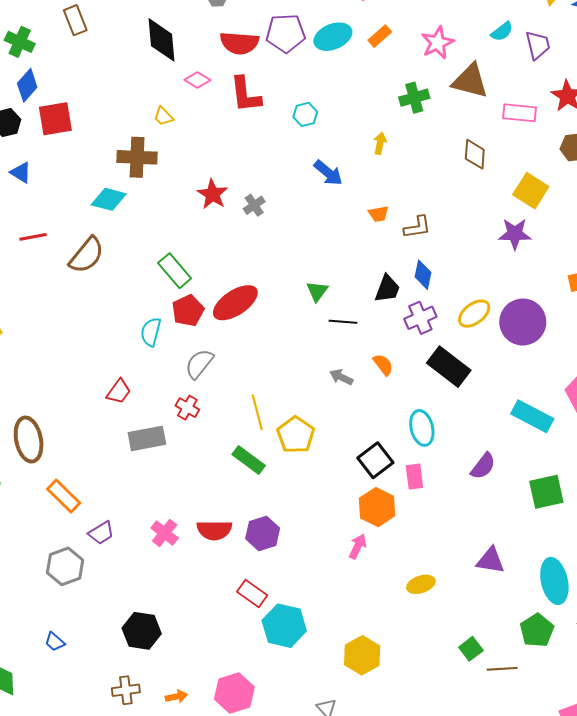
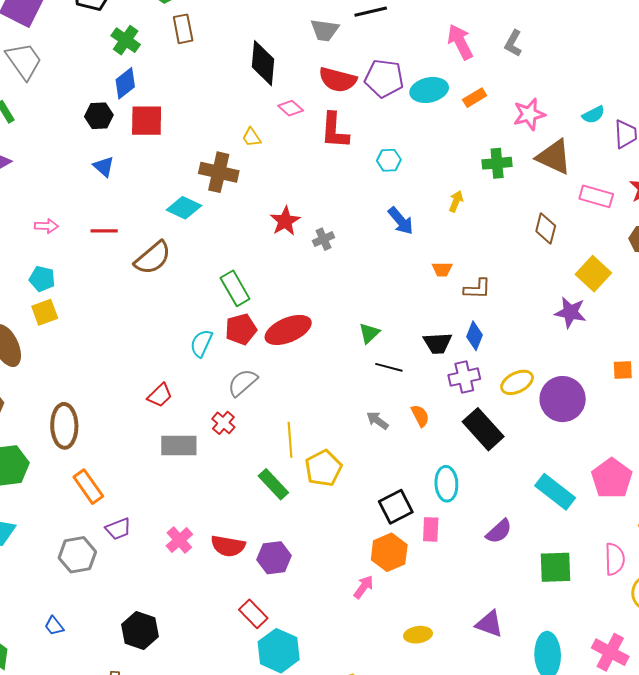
black trapezoid: (387, 289) -> (438, 343), turned 56

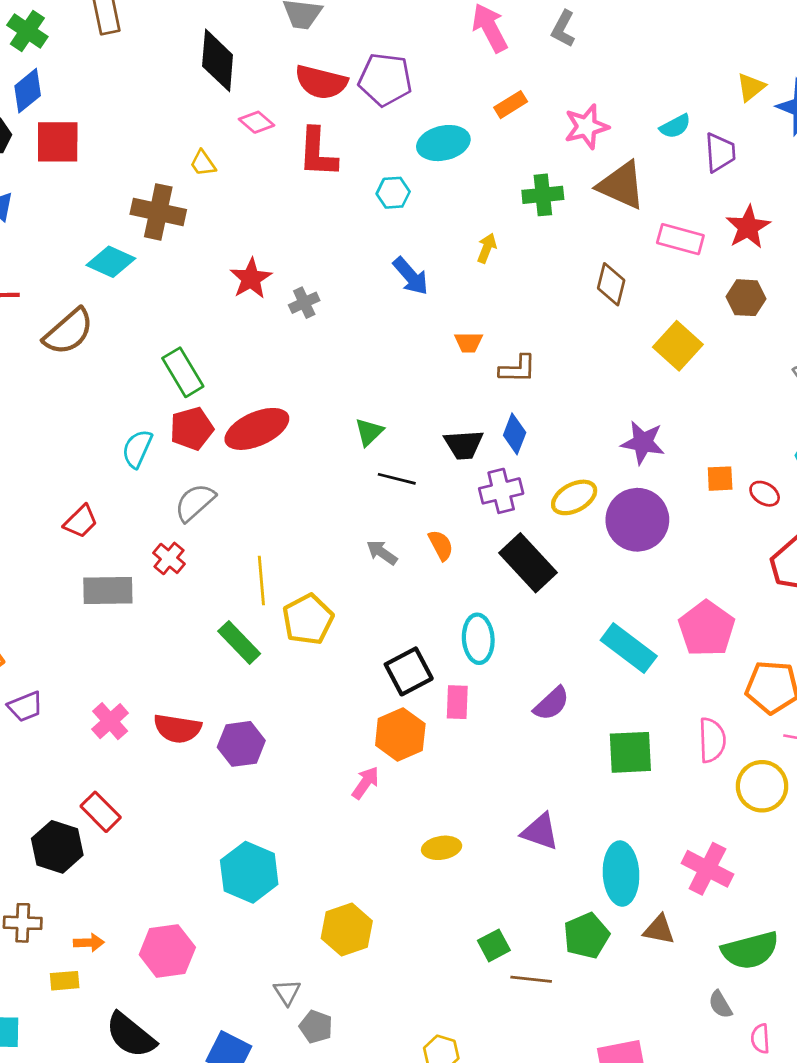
cyan ellipse: (429, 90) -> (443, 143), moved
purple star: (570, 312) -> (643, 443), moved
red rectangle: (253, 614) -> (101, 812), moved

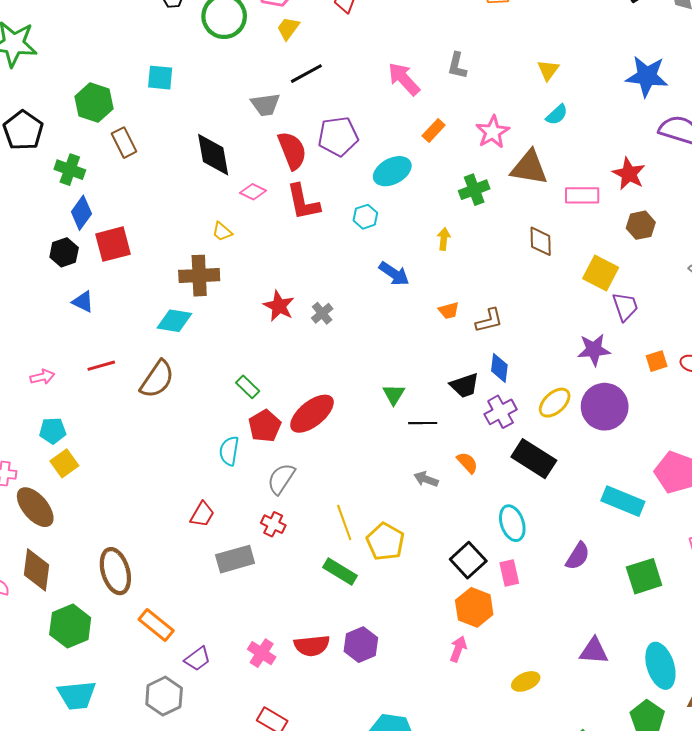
red semicircle: (321, 82) -> (292, 150), turned -111
yellow triangle: (751, 87) -> (548, 70), moved
purple trapezoid: (720, 152) -> (625, 307), moved
green rectangle: (183, 372) -> (248, 387), size x0.7

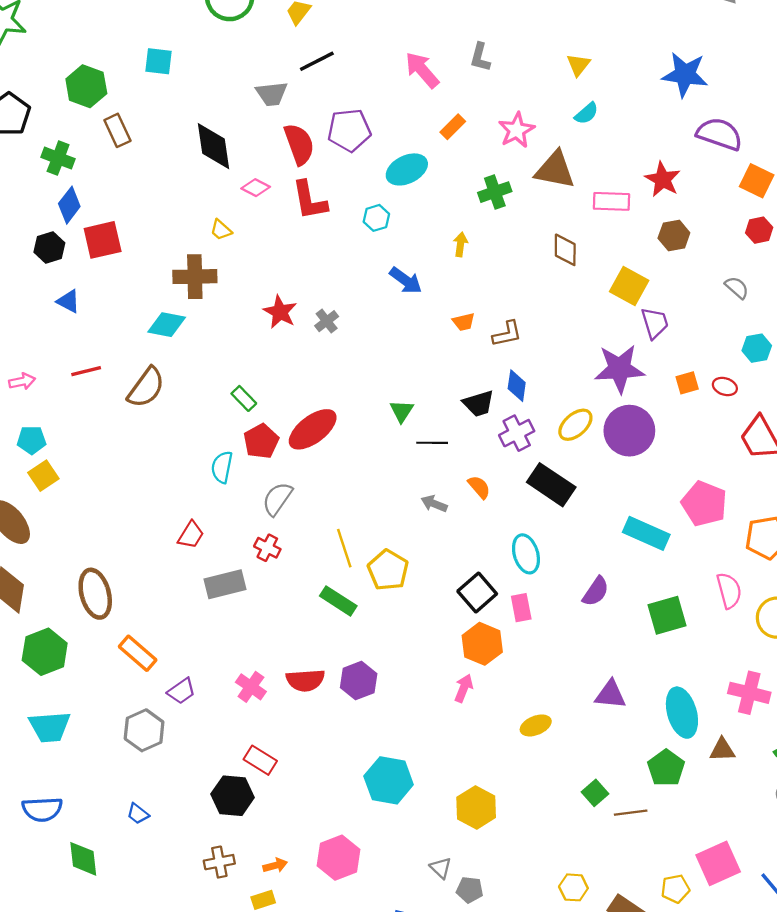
purple star: (594, 350) -> (619, 369), size x1.4

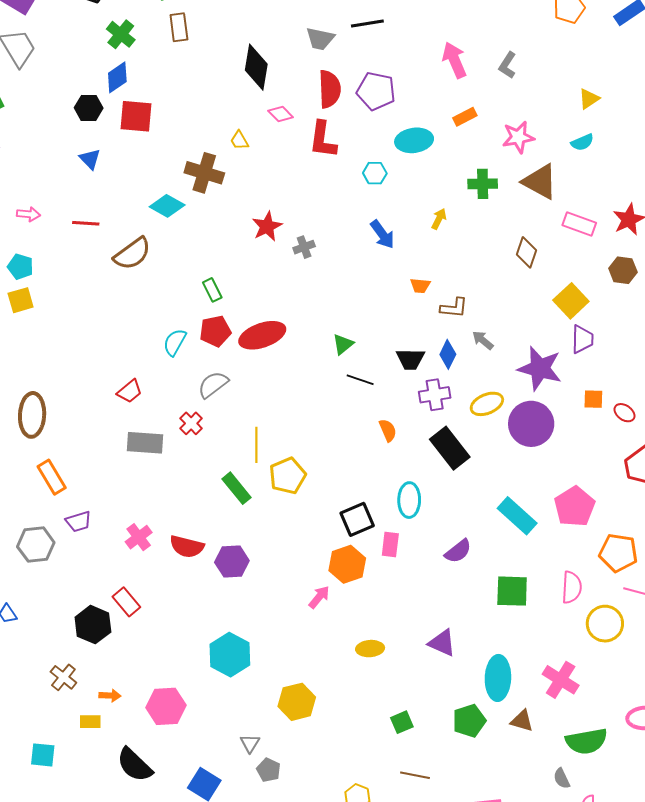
gray arrow: (434, 504) -> (483, 340), moved
brown line: (631, 813) -> (415, 775), moved
brown cross: (219, 862) -> (63, 677), turned 32

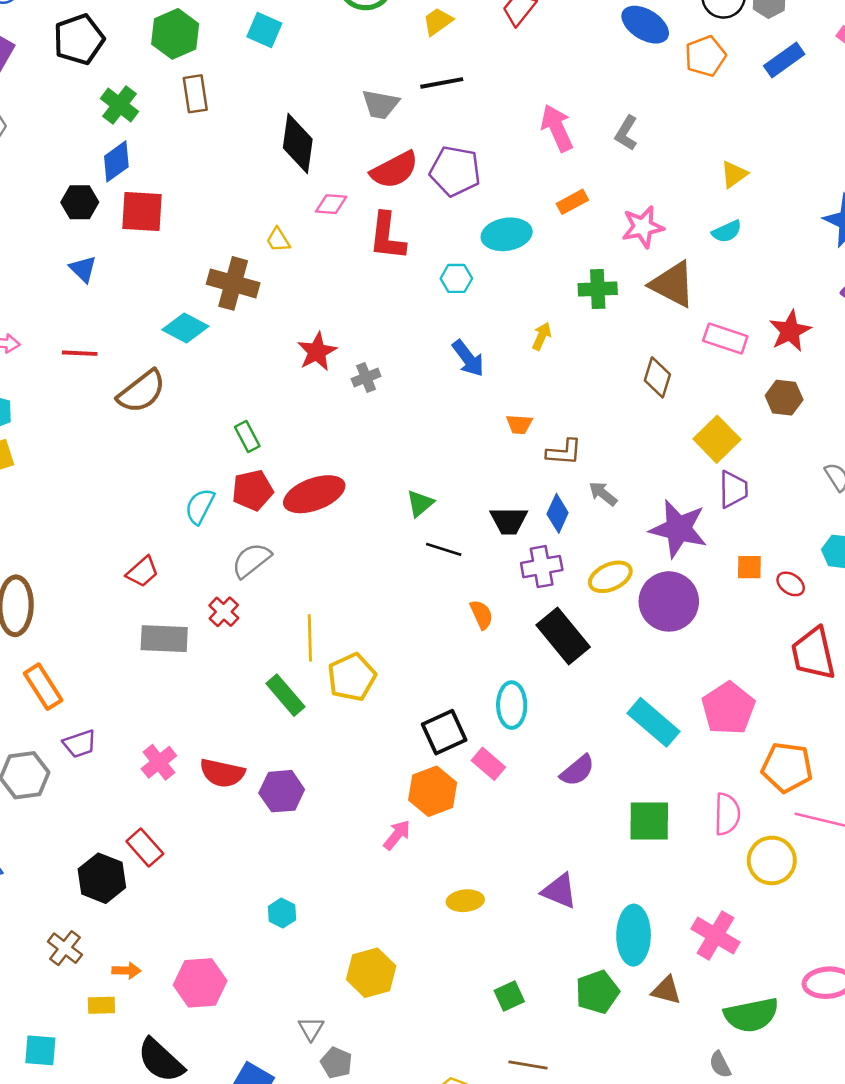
red semicircle: (330, 89) -> (394, 170), turned 66
pink diamond: (281, 114) -> (331, 204), turned -40
pink rectangle: (390, 544) -> (488, 764), turned -55
cyan hexagon: (230, 655) -> (282, 913), size x0.5

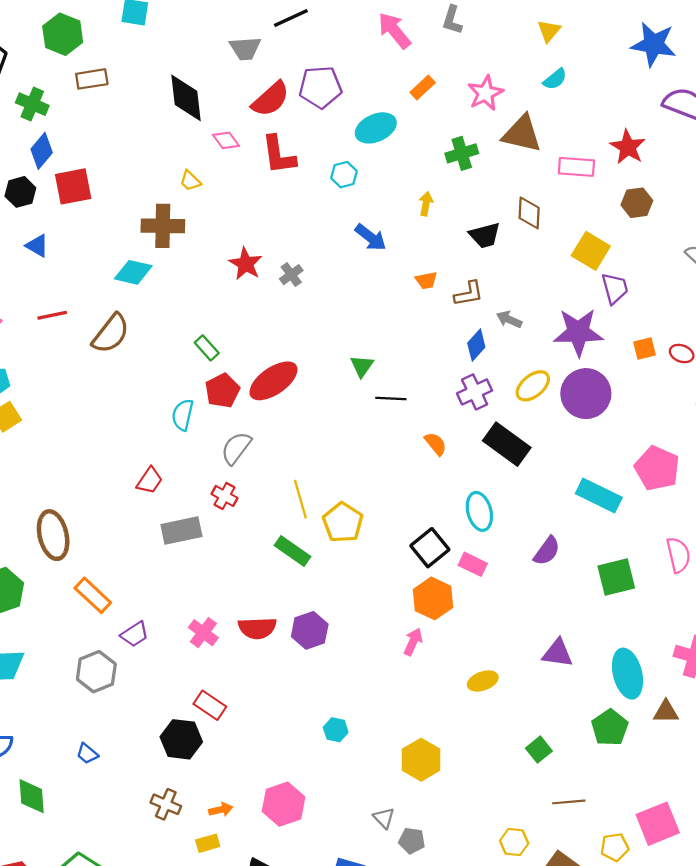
brown rectangle: (195, 94) -> (92, 79), turned -76
pink diamond: (331, 204) -> (226, 140), turned 64
blue diamond: (558, 513) -> (476, 345), turned 32
black trapezoid: (509, 521) -> (485, 235), moved

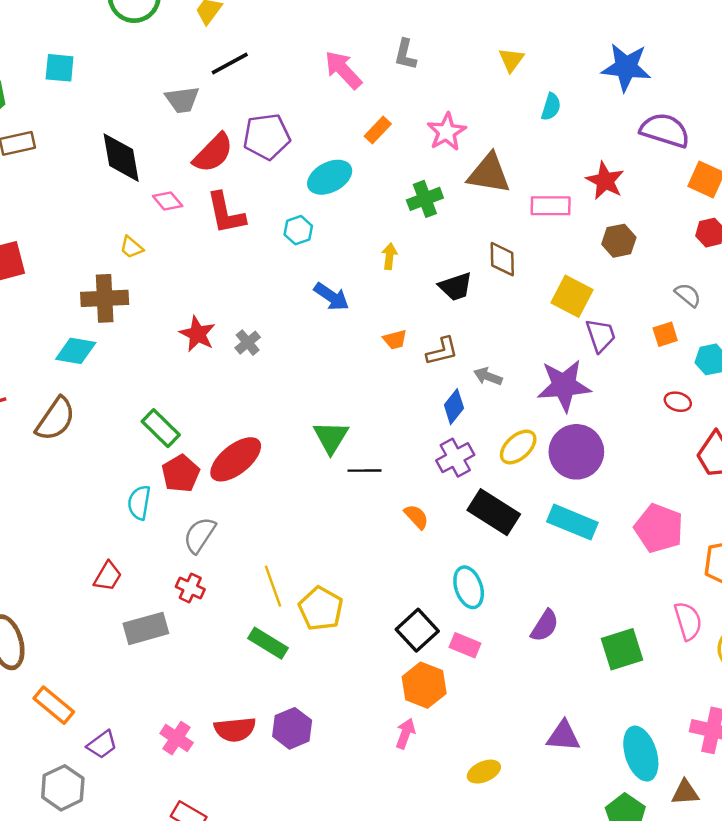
cyan semicircle: (555, 79) -> (551, 107), moved, turned -30
green rectangle: (207, 348) -> (161, 428), size x1.4
orange square: (644, 349) -> (665, 334), moved
green triangle: (362, 366) -> (331, 437), size x1.4
cyan rectangle: (599, 496) -> (572, 522), moved

